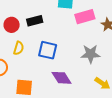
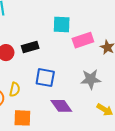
yellow semicircle: (19, 48) -> (15, 89), moved

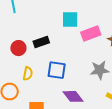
yellow semicircle: (15, 89) -> (28, 74), moved

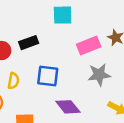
pink rectangle: (91, 33) -> (89, 45), moved

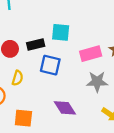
cyan square: (63, 15) -> (61, 32), moved
blue square: (48, 76) -> (50, 65), moved

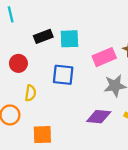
black rectangle: (36, 45) -> (43, 36), moved
purple diamond: (65, 108) -> (99, 117), moved, turned -45

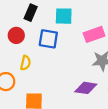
black rectangle: (43, 36) -> (31, 13), moved, turned -49
blue square: (63, 75) -> (48, 39), moved

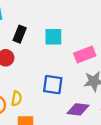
blue square: (48, 39) -> (53, 85), moved
yellow semicircle: (25, 63) -> (17, 99), moved

